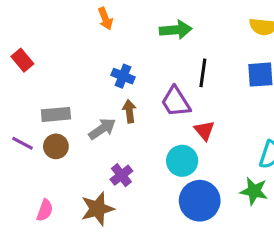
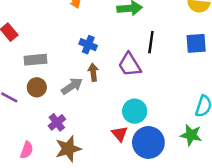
gray rectangle: (56, 114) -> (36, 60), moved
red triangle: (204, 130) -> (120, 134), moved
brown circle: (56, 146) -> (37, 87), moved
purple cross: (121, 175) -> (57, 122), moved

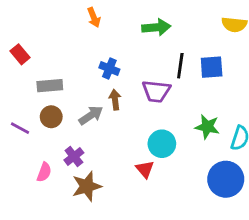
blue square: (196, 43) -> (212, 67), moved
purple trapezoid: (130, 65) -> (156, 91), turned -52
green star: (191, 135) -> (207, 127), moved
blue circle: (148, 142) -> (226, 179), moved
pink semicircle: (27, 150) -> (44, 172), moved

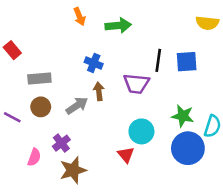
green arrow: (156, 27) -> (118, 26), moved
blue circle: (226, 179) -> (188, 148), moved

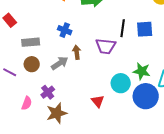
blue cross: (94, 63) -> (65, 30), moved
cyan circle: (141, 131) -> (121, 83), moved

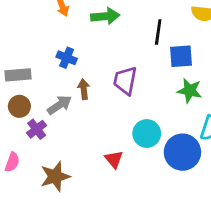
black line: (123, 28) -> (158, 32), moved
purple trapezoid: (106, 46) -> (125, 81), turned 95
green star: (142, 71) -> (190, 91), moved
purple cross: (48, 92) -> (37, 129), moved

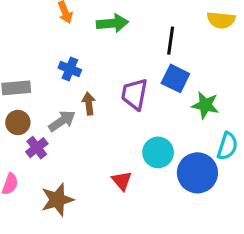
blue square: (181, 56) -> (175, 78), moved, turned 30

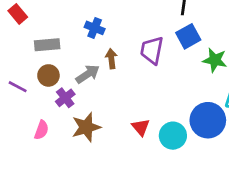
blue square: (175, 78) -> (188, 36), turned 35
cyan circle: (158, 152) -> (173, 136), moved
brown star: (57, 200) -> (86, 127), moved

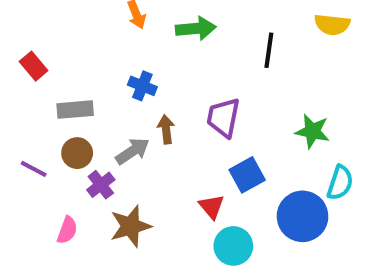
blue square: (188, 36) -> (247, 175), moved
red triangle: (141, 127) -> (212, 206), moved
cyan circle: (173, 136) -> (233, 246), moved

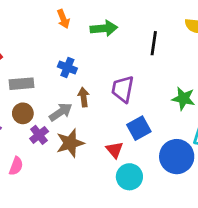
brown star: (130, 226) -> (70, 143), moved

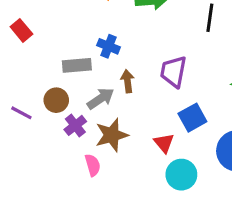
gray rectangle: (21, 84) -> (77, 65), moved
pink semicircle: (16, 166) -> (93, 165), moved, turned -36

